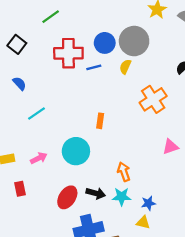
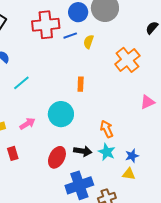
yellow semicircle: (125, 67) -> (89, 42), moved
cyan star: (122, 197) -> (107, 152), turned 30

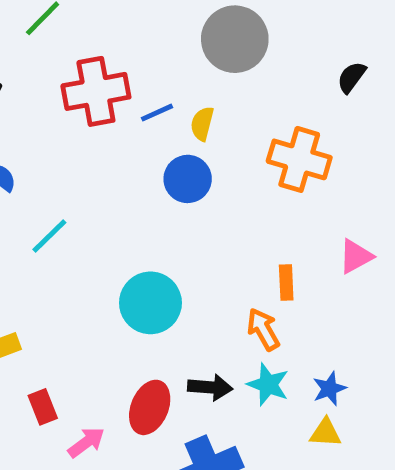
blue circle: (78, 12) -> (188, 179), moved
orange cross: (127, 60) -> (299, 159), turned -30
orange rectangle: (81, 84) -> (286, 283), moved
pink arrow: (27, 124) -> (86, 442), moved

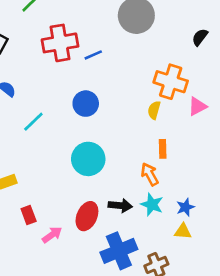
yellow semicircle: (202, 124) -> (154, 110), moved
blue circle: (188, 179) -> (86, 104), moved
pink triangle: (356, 256) -> (197, 106), moved

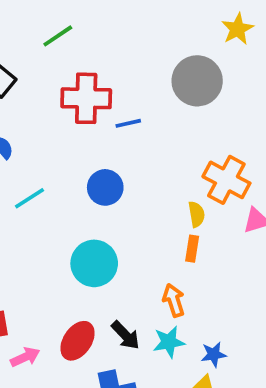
yellow semicircle: (154, 110) -> (196, 214), turned 144
orange rectangle: (163, 149) -> (192, 249), moved
cyan star: (152, 204) -> (169, 342), turned 30
black arrow: (120, 206) -> (125, 335), turned 30

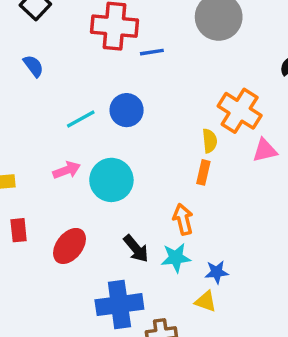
cyan line: (29, 198) -> (81, 119), moved
red ellipse: (78, 341) -> (69, 246), moved
pink arrow: (25, 357) -> (67, 170), moved

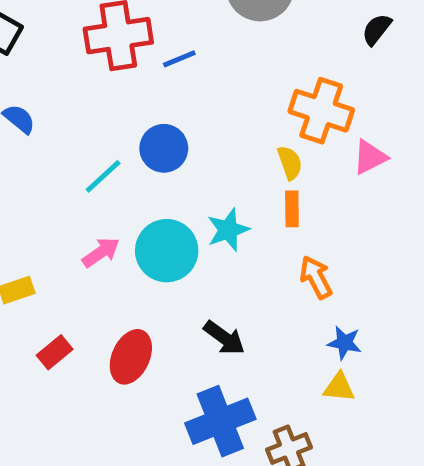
orange arrow: (183, 219) -> (316, 277), moved
red rectangle: (19, 230) -> (55, 352), turned 70
cyan star: (176, 258) -> (228, 230), moved
blue star: (217, 272) -> (344, 343), turned 30

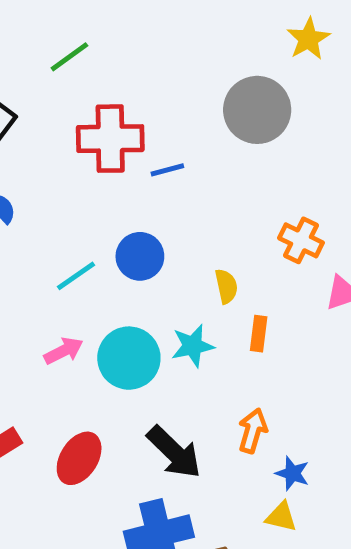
orange cross: (321, 111) -> (301, 240), size x0.7
yellow semicircle: (290, 163) -> (226, 286), moved
orange arrow: (316, 277) -> (253, 431), moved, turned 36
black arrow: (224, 338) -> (174, 452), size x1.4

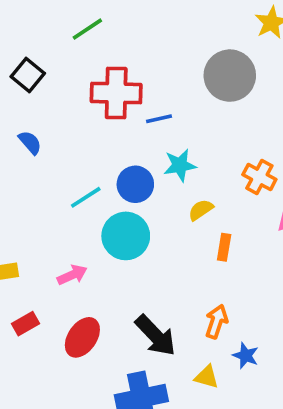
yellow semicircle: (226, 286) -> (201, 210), turned -115
cyan star: (193, 346) -> (180, 165), moved
pink arrow: (64, 351) -> (72, 275), moved
cyan circle: (129, 358) -> (126, 236), moved
yellow triangle: (281, 517) -> (207, 377), moved

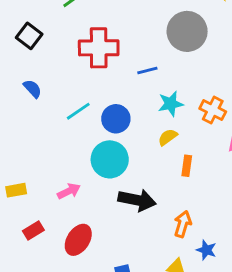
blue line: (159, 119) -> (147, 71), moved
cyan star: (180, 165) -> (171, 104), moved
cyan line: (86, 197) -> (78, 111), moved
black arrow: (155, 336) -> (137, 200), moved, turned -33

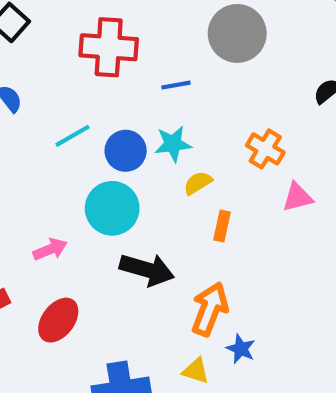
cyan star: (171, 104) -> (173, 144), moved
orange arrow: (183, 224) -> (210, 309), size x1.4

